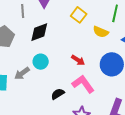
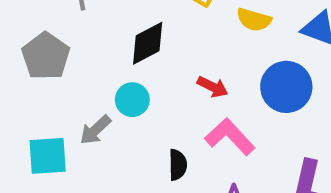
black diamond: (39, 32) -> (148, 43), moved
black semicircle: (58, 94) -> (178, 165), turned 128

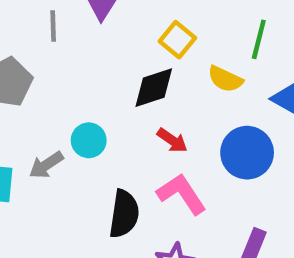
black diamond: (148, 43) -> (154, 88), moved
black semicircle: (178, 165) -> (124, 214), size x1.5

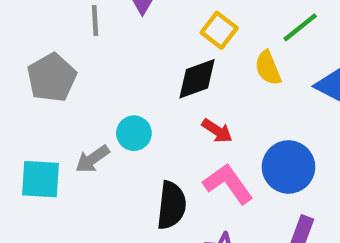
green line: (259, 39) -> (300, 27), turned 39
yellow semicircle: (225, 79) -> (268, 68), turned 44
blue circle: (247, 153) -> (288, 167), moved

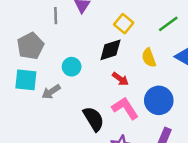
yellow semicircle: (268, 68) -> (149, 58), moved
cyan circle: (134, 133) -> (72, 67), moved
cyan square: (41, 179) -> (26, 80), moved
black semicircle: (171, 205) -> (94, 119), turned -40

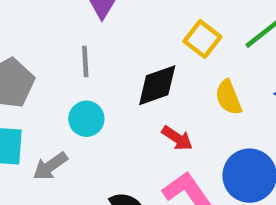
gray line: (56, 16) -> (85, 62), moved
yellow square: (124, 24) -> (202, 39), moved

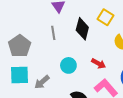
black diamond: (157, 85) -> (82, 29), moved, turned -50
cyan circle: (86, 119) -> (68, 65), moved

